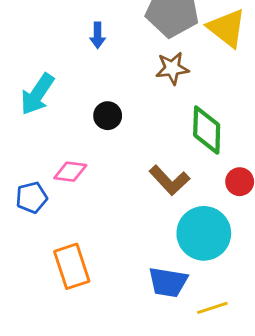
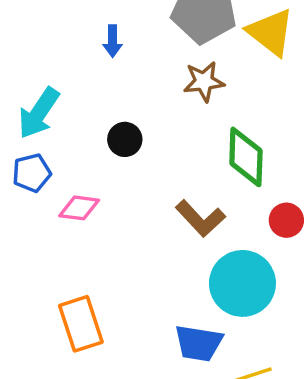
blue pentagon: (32, 197) -> (32, 173), moved

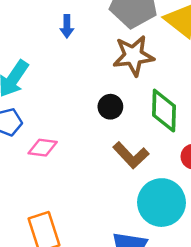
brown star: (204, 81) -> (133, 56), size x1.4
black circle: (125, 139) -> (110, 107), moved

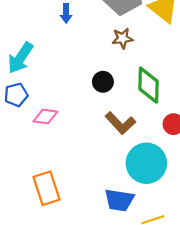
brown star: (133, 56) -> (122, 38), size x0.6

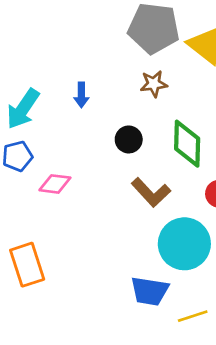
blue arrow: (66, 13) -> (81, 95), moved
orange rectangle: (46, 188) -> (27, 265), moved

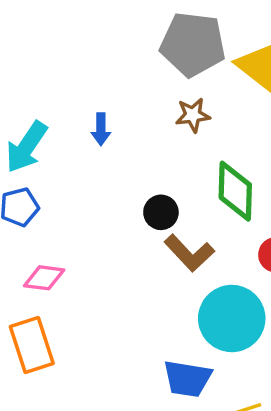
black circle: (129, 139) -> (161, 212), moved
pink diamond: (55, 184) -> (44, 278), moved

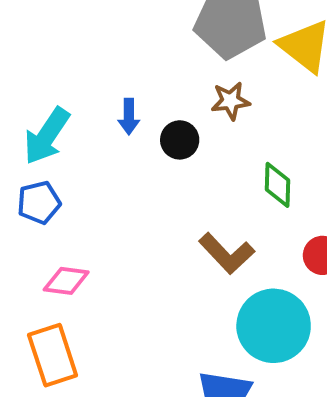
green diamond: (235, 191) -> (277, 185), size x0.7
black circle: (161, 212) -> (180, 140), moved

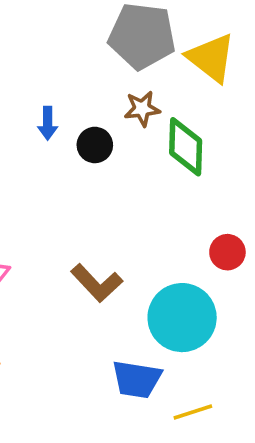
green diamond: (277, 185) -> (186, 147), moved, size x1.4
brown L-shape: (227, 253) -> (97, 283), moved

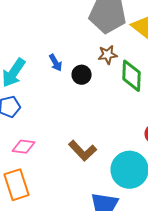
blue arrow: (48, 123) -> (56, 63), turned -30

